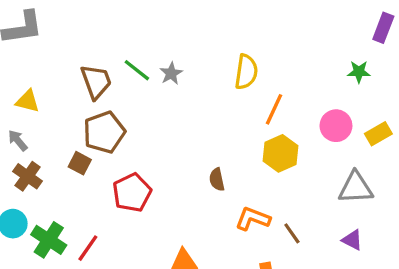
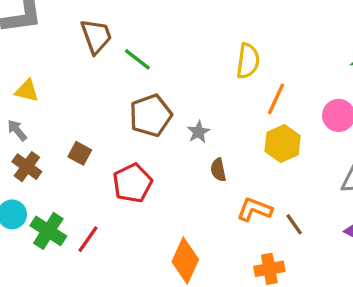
gray star: (171, 73) -> (198, 132), moved
brown trapezoid: (96, 82) -> (96, 36), moved
brown pentagon: (104, 132) -> (151, 115), moved

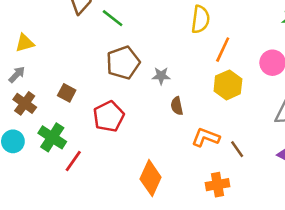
yellow triangle: (27, 91) -> (25, 43), turned -30
gray arrow: (17, 130) -> (17, 74), turned 84
gray star: (198, 132) -> (161, 76), turned 30
green cross: (48, 231) -> (52, 137), moved

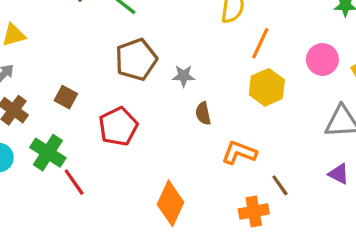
brown line: (237, 149) -> (280, 185), moved
red line: (73, 161) -> (74, 182), turned -70

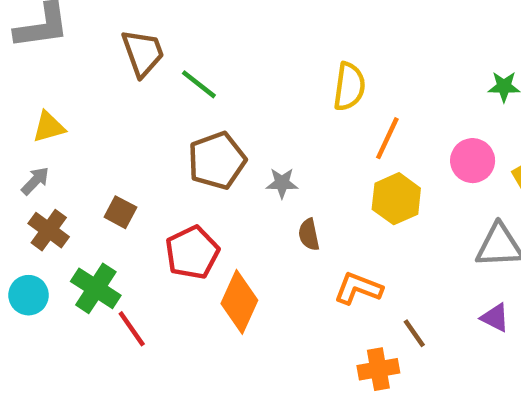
orange diamond: (170, 203) -> (239, 302), moved

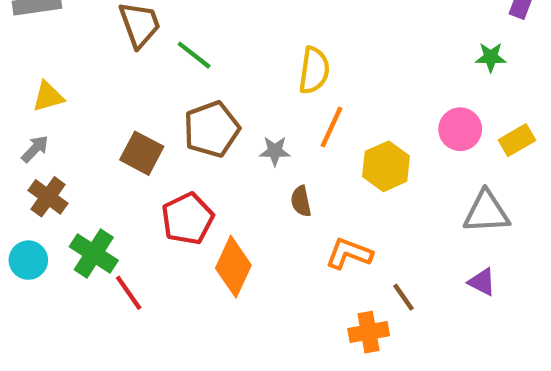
yellow semicircle: (349, 87) -> (314, 70), moved
orange line: (387, 138) -> (332, 127), moved
brown square: (120, 212) -> (142, 153), moved, size x1.4

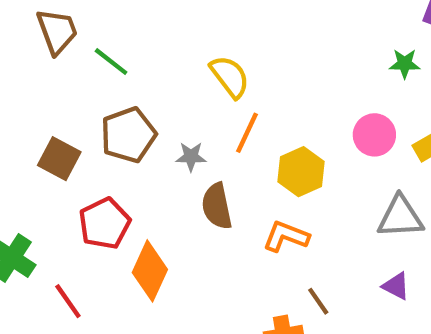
yellow semicircle: (314, 70) -> (230, 77), turned -45
brown semicircle: (301, 201) -> (217, 206), size x1.5
orange L-shape: (349, 254) -> (286, 236), moved
red line: (129, 293) -> (68, 301), moved

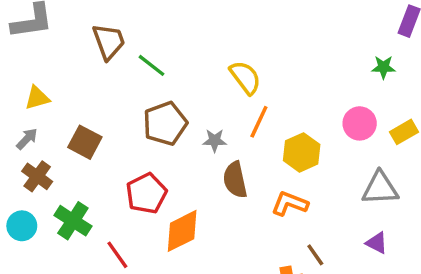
brown square: (59, 159) -> (85, 142), moved
orange diamond: (150, 271) -> (182, 231), turned 39

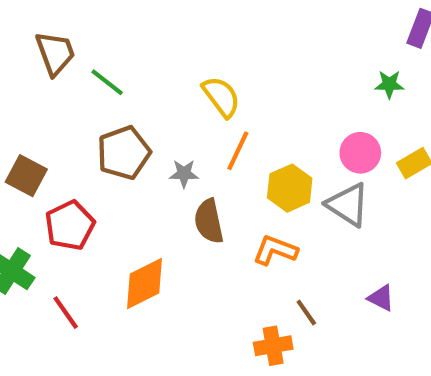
gray triangle: (380, 188) -> (348, 205), moved, turned 36
red pentagon: (146, 193) -> (70, 225), moved

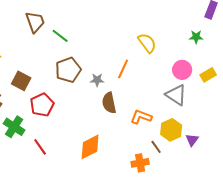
yellow semicircle: (221, 97) -> (147, 43), moved
yellow hexagon: (290, 188) -> (171, 130), moved
orange diamond: (144, 283) -> (90, 147), moved
purple triangle: (381, 298) -> (192, 140), turned 40

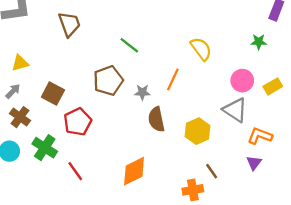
green line: (60, 36) -> (129, 45), moved
orange L-shape: (141, 117) -> (260, 136), moved
yellow hexagon: (171, 130) -> (198, 131), moved

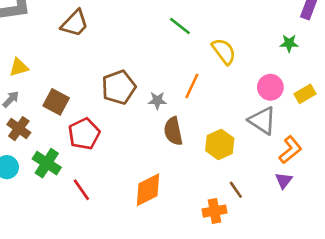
brown trapezoid: (69, 24) -> (75, 23), turned 64
green line: (129, 45) -> (180, 26), moved
orange L-shape: (260, 136) -> (290, 150), turned 120

